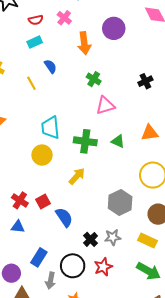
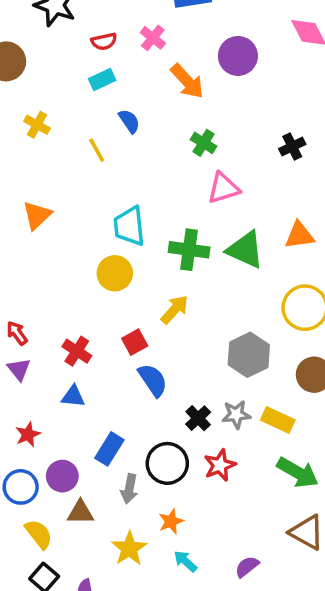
orange arrow: (84, 43) -> (187, 81), turned -35
green triangle: (118, 141) -> (245, 250), size x1.6
red square: (43, 201) -> (135, 342), moved
yellow rectangle: (148, 240) -> (278, 420), moved

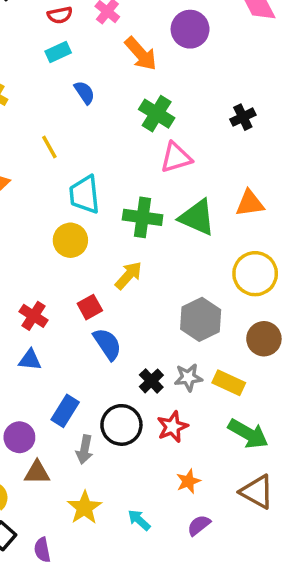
green cross: (204, 143) -> (157, 114), size x1.4
yellow line: (97, 150) -> (49, 147), moved
orange star: (171, 521) -> (188, 481), moved

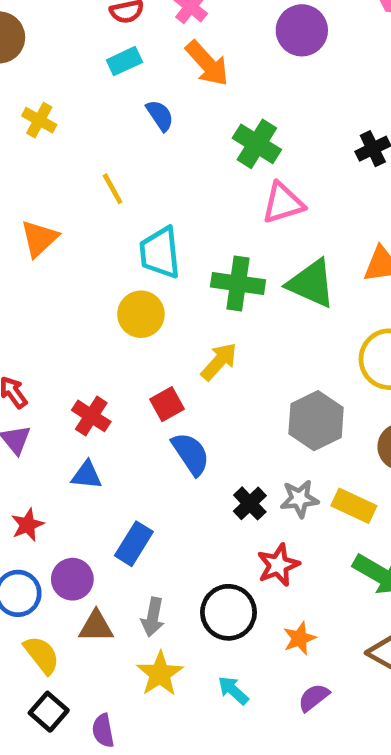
orange arrow: (141, 54) -> (207, 63), moved
black circle: (121, 425) -> (229, 612), moved
gray arrow: (85, 450) -> (153, 617), moved

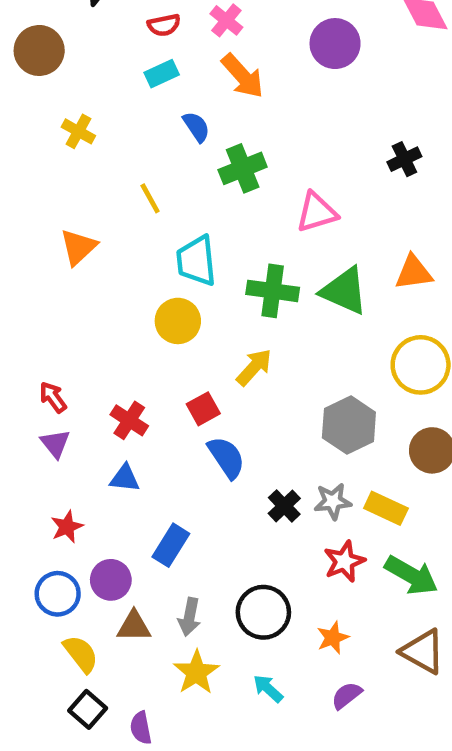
green cross: (257, 144) -> (243, 168), moved, turned 36
red star: (278, 565) -> (344, 561), moved

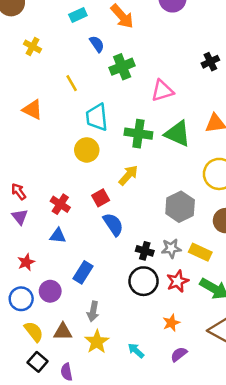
orange triangle: (78, 247) -> (33, 110), turned -50
black cross: (284, 506) -> (145, 251), turned -30
black circle: (263, 612) -> (144, 281), moved
brown triangle: (134, 626) -> (63, 332), moved

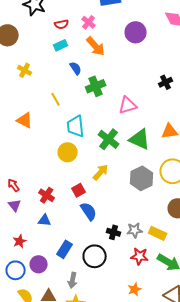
green cross: (138, 134) -> (109, 139), turned 30
gray hexagon: (180, 207) -> (142, 178), moved
black circle: (144, 281) -> (95, 256), moved
red star: (178, 281) -> (140, 256), turned 30

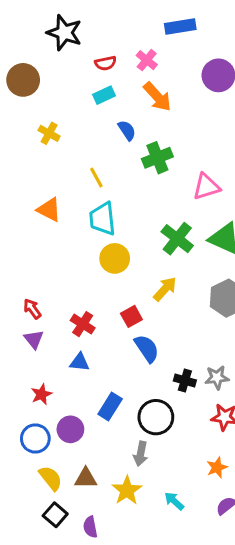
cyan trapezoid: (76, 126) -> (102, 219), moved
gray arrow: (73, 280) -> (141, 454), moved

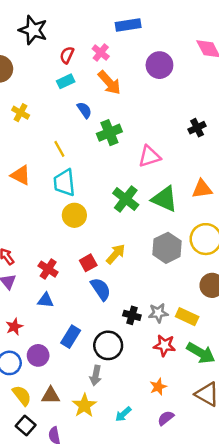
red semicircle: (106, 63) -> (67, 55), turned 126
yellow arrow: (165, 289) -> (116, 254), moved
cyan arrow: (174, 501) -> (123, 414), turned -84

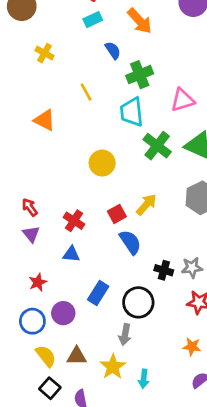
cyan trapezoid: (64, 183) -> (132, 112), moved
orange star: (158, 387) -> (192, 347), turned 30
cyan arrow: (123, 414) -> (144, 379), moved, turned -42

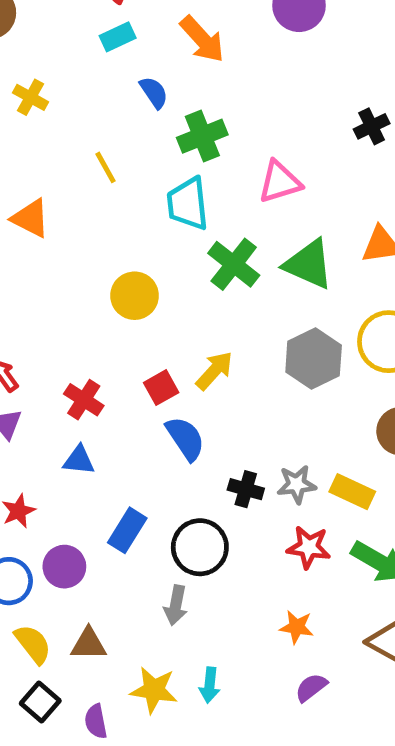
yellow star: (113, 367) -> (154, 690), moved, turned -30

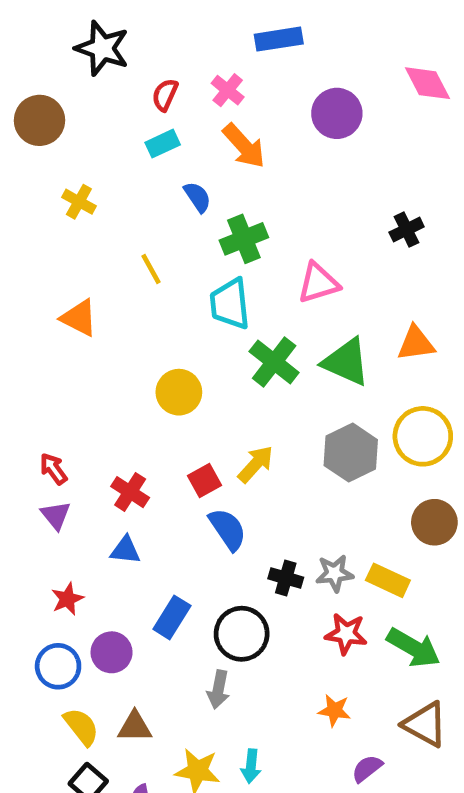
purple semicircle: (311, 688) -> (367, 768), moved

